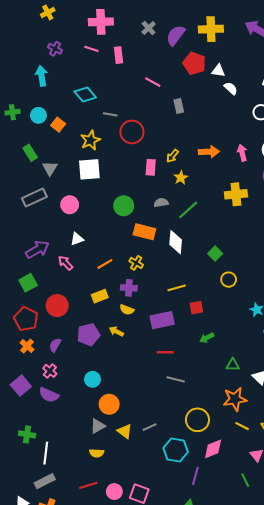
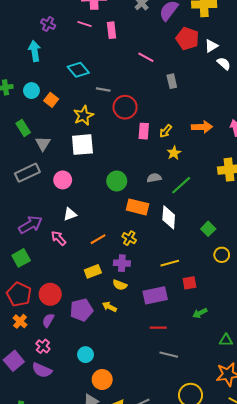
white triangle: (218, 71) -> (211, 46), turned -40
pink rectangle: (151, 167) -> (144, 131), moved
red circle: (57, 306) -> (50, 294), moved

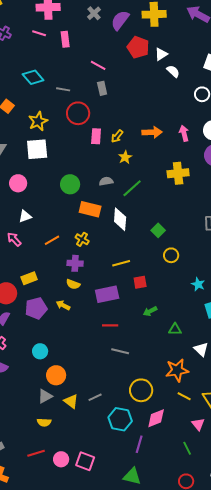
gray rectangle: (172, 81) -> (102, 88), moved
gray line: (103, 89) -> (63, 89), moved
yellow rectangle: (93, 271) -> (29, 278), moved
green triangle: (226, 340) -> (175, 329), moved

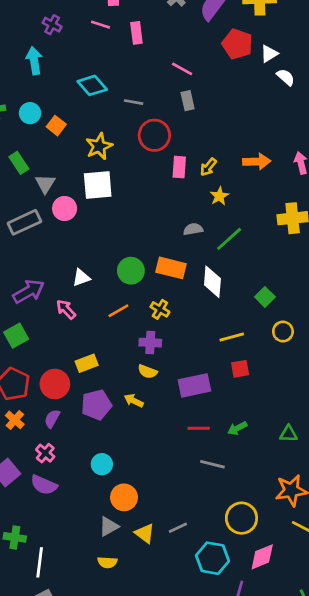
pink circle: (18, 183) -> (65, 208), moved
green circle: (70, 184) -> (131, 271), moved
yellow line: (121, 263) -> (232, 337), moved
green arrow: (150, 311) -> (237, 428), moved

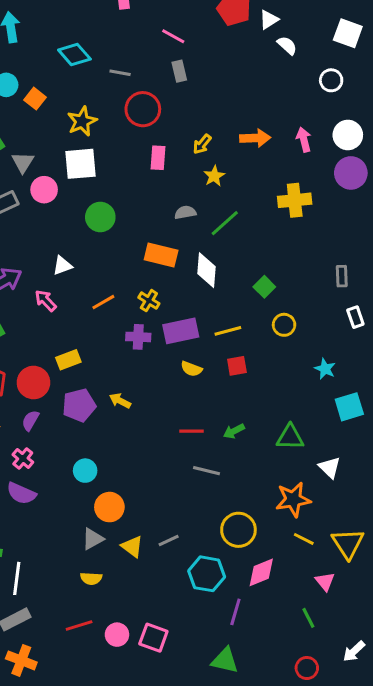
pink rectangle: (179, 167) -> (158, 158), moved
green circle: (131, 271) -> (100, 217), moved
yellow semicircle: (147, 372) -> (191, 369), moved
purple rectangle: (194, 385) -> (181, 331), moved
green triangle: (288, 434) -> (290, 437), size x1.4

